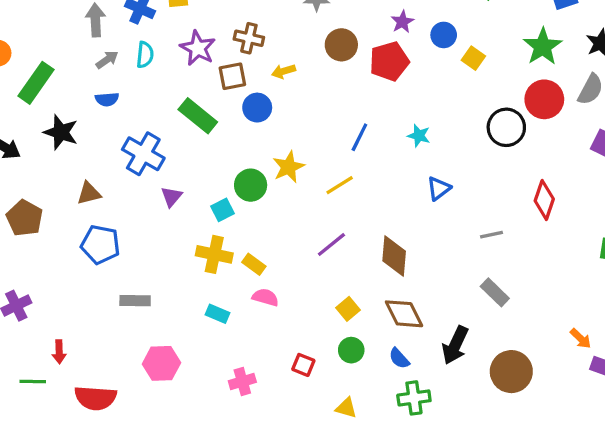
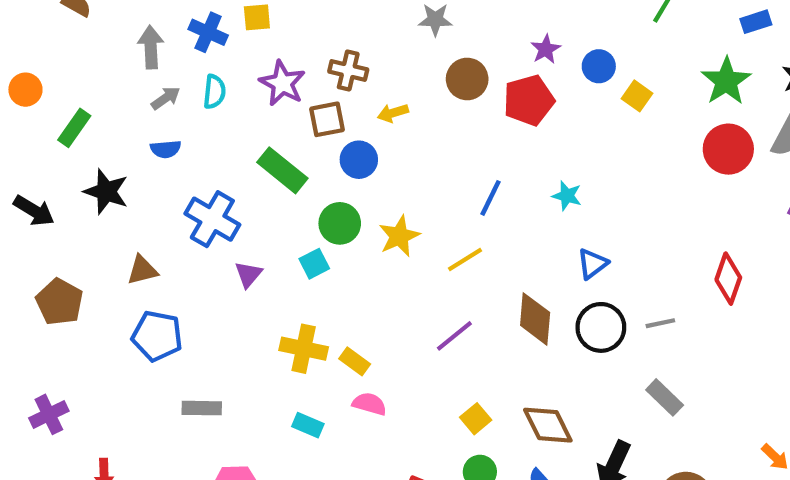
green rectangle: (36, 83) -> (74, 128), size x0.7
black circle: (506, 127) -> (601, 327), moved
green circle: (251, 185) -> (340, 223), moved
cyan square: (223, 210) -> (314, 264), moved
brown diamond: (394, 256) -> (535, 319), moved

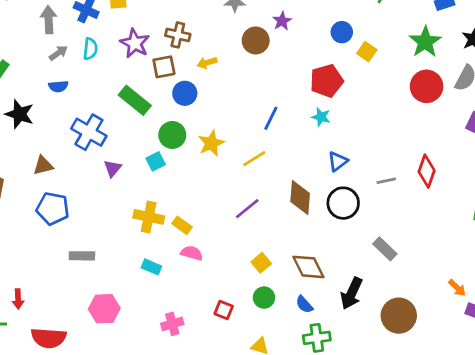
purple star: (546, 49) -> (282, 21), moved
red pentagon: (529, 100) -> (327, 81), moved
gray line: (660, 323) -> (386, 181), moved

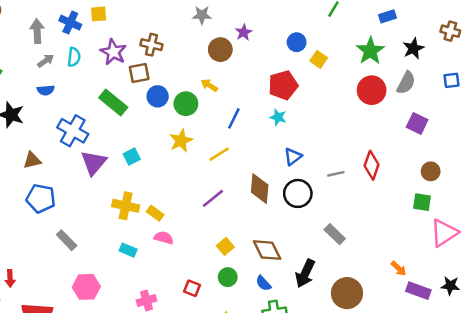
yellow arrow: (207, 63) -> (209, 85), moved, turned 49
green circle: (172, 135) -> (186, 104), moved
purple triangle: (113, 168) -> (94, 163), size x1.6
gray rectangle: (82, 256) -> (67, 240), turned 45

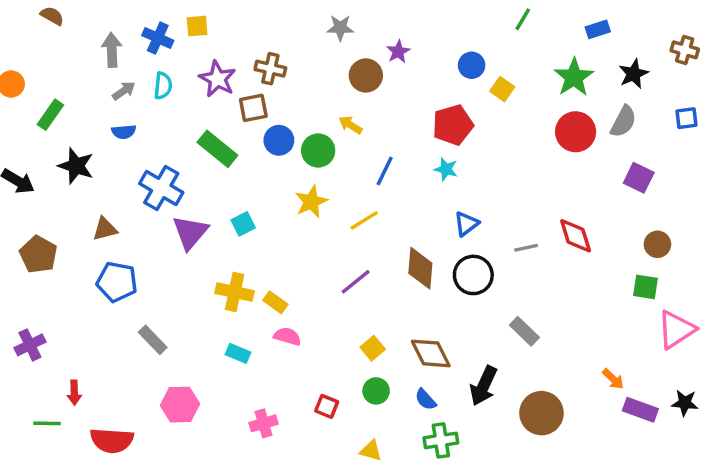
red diamond: (372, 165) -> (576, 236), turned -36

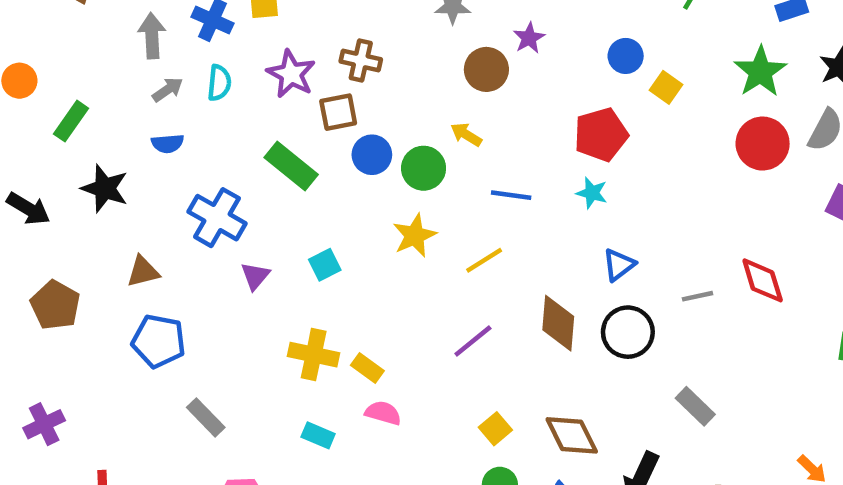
blue line: (385, 171) -> (511, 195), turned 72
purple triangle: (190, 232) -> (255, 276), size x0.6

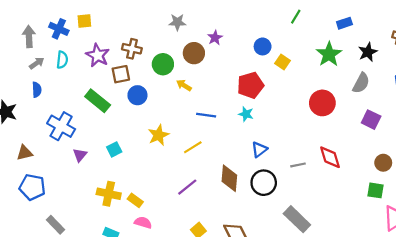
blue semicircle: (168, 144) -> (37, 90), turned -88
red circle: (763, 144) -> (322, 103), moved
green circle: (424, 168) -> (163, 64), moved
gray rectangle: (695, 406) -> (297, 219), size x1.4

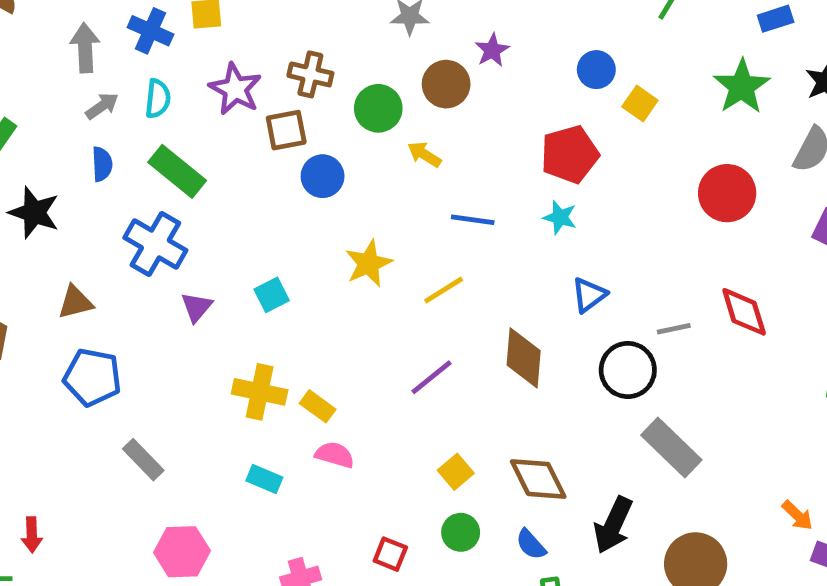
green rectangle: (98, 101) -> (177, 171), moved
black circle: (264, 183) -> (628, 370), moved

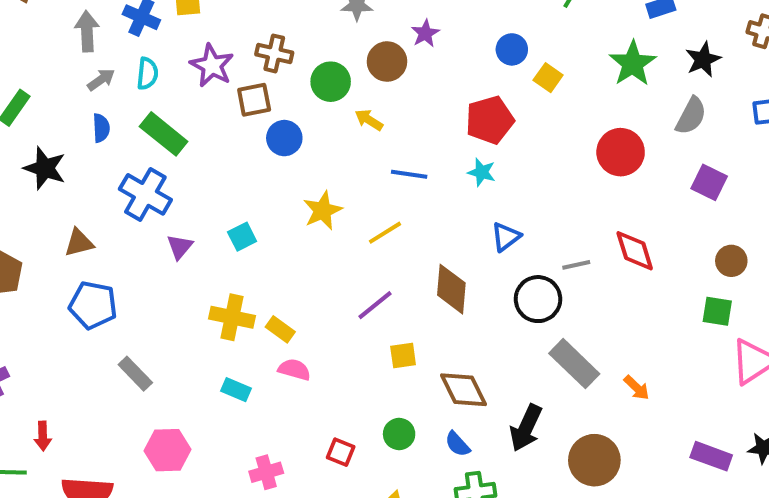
yellow square: (456, 472) -> (403, 355), moved, turned 32
orange arrow: (797, 515) -> (637, 388), moved

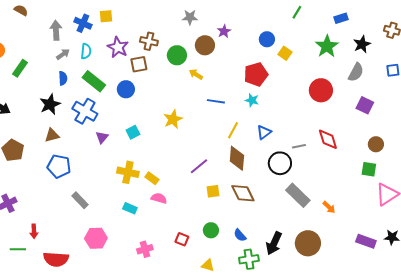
blue circle: (284, 138) -> (126, 89), moved
black star: (45, 168) -> (50, 104), moved, turned 30
yellow line: (385, 233) -> (233, 130), moved, turned -30
brown diamond: (464, 390) -> (243, 193), moved
black arrow: (526, 428) -> (274, 243), moved

